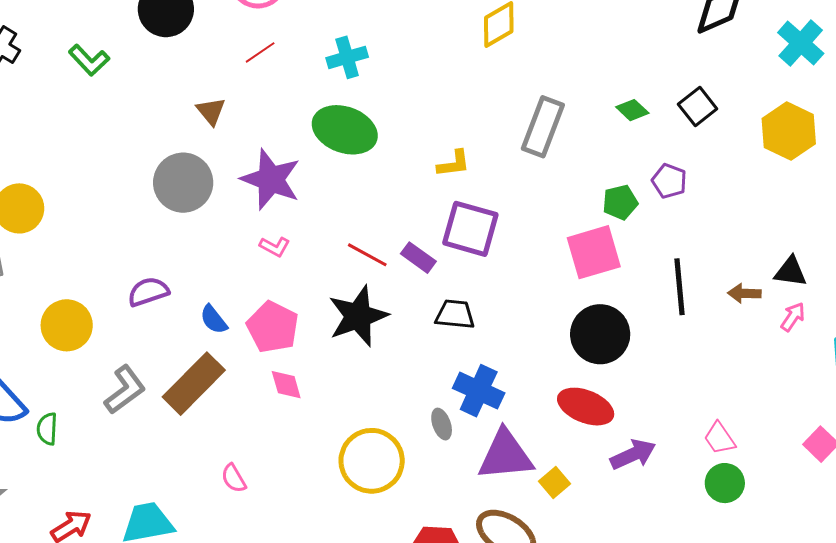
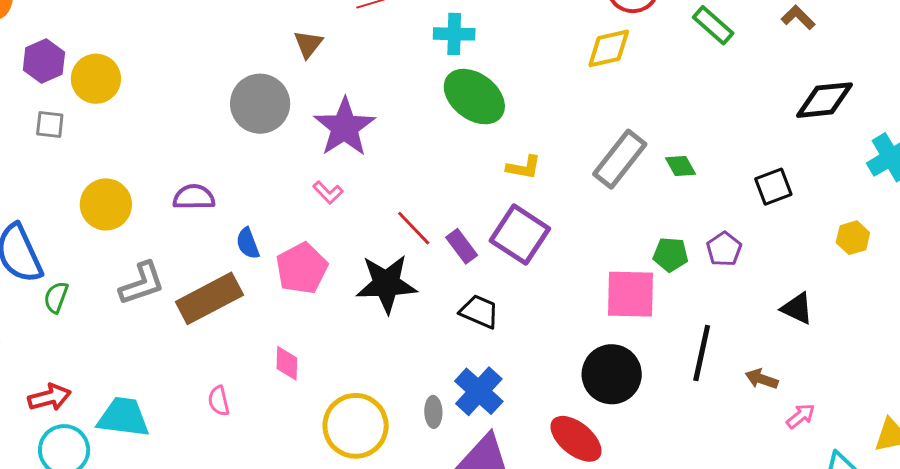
green diamond: (632, 110) -> (680, 166), moved
green ellipse: (345, 130) -> (474, 97), moved
yellow hexagon: (789, 131) -> (853, 238), size x0.6
black triangle: (791, 272) -> (797, 308), moved
pink diamond: (286, 385) -> (287, 363), moved

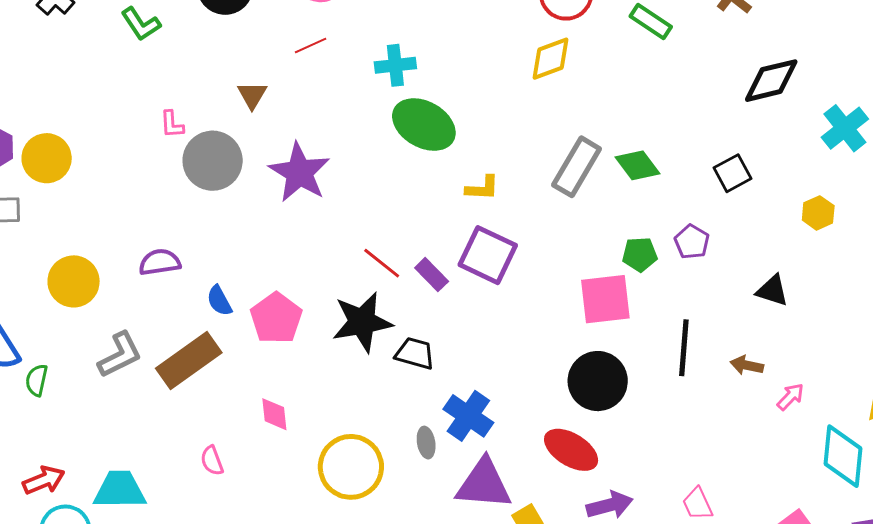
green diamond: (680, 166) -> (638, 165), size x1.4
pink L-shape: (328, 192) -> (172, 124), moved, turned 48
black trapezoid: (479, 312) -> (415, 353), moved

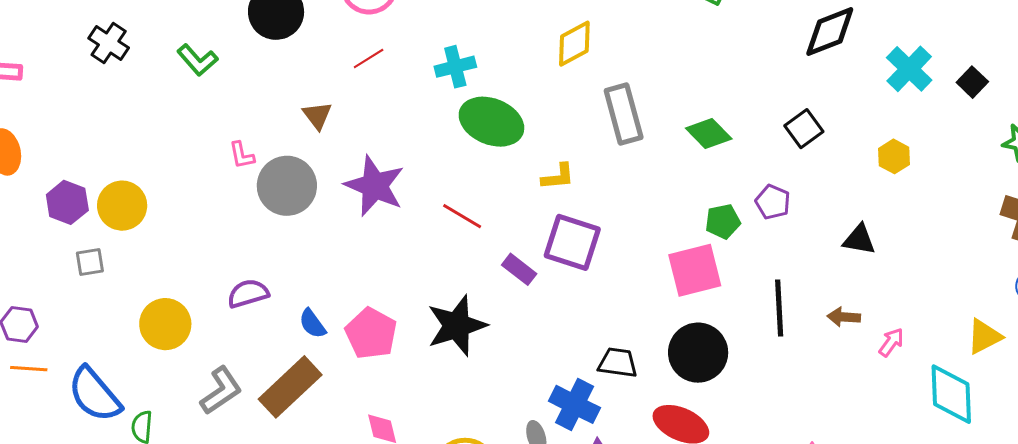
yellow diamond: (550, 59) -> (574, 44), moved
gray rectangle: (577, 167) -> (624, 114), moved, turned -38
red line: (382, 263) -> (462, 216), moved
black trapezoid: (415, 353) -> (618, 363), moved

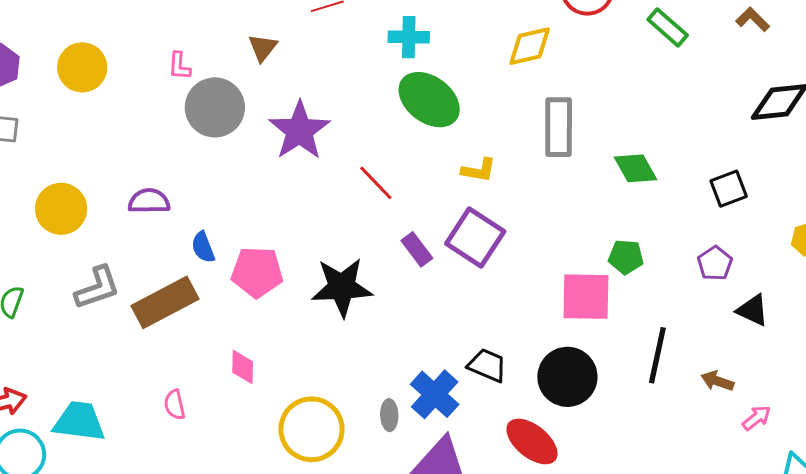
purple pentagon: (773, 202) -> (715, 263), moved
yellow circle: (122, 206) -> (82, 67), moved
pink pentagon: (371, 333) -> (257, 272), turned 30

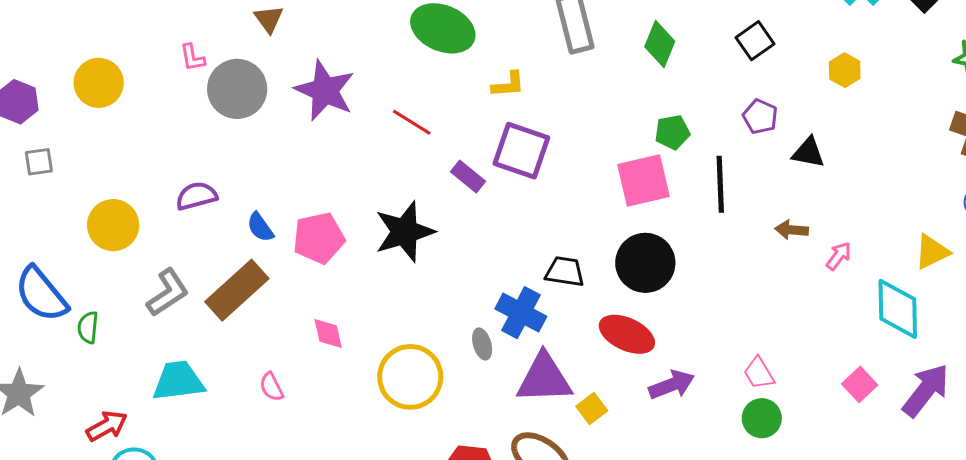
green diamond: (635, 168) -> (660, 44), turned 66
black line: (657, 355) -> (720, 184), moved
cyan trapezoid: (79, 421) -> (178, 381), moved

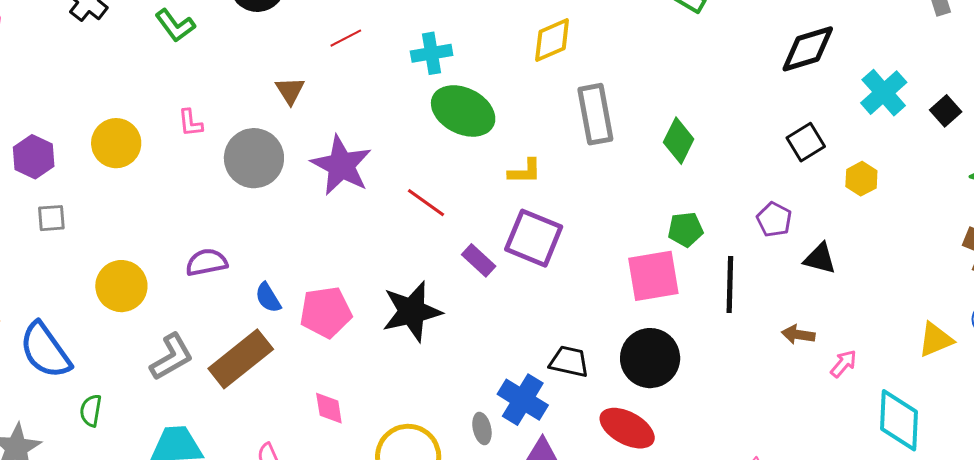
black square: (755, 41) -> (806, 142), moved
pink L-shape: (192, 58) -> (190, 123), moved
yellow triangle: (932, 252) -> (936, 340), moved
green semicircle: (88, 327) -> (91, 411), moved

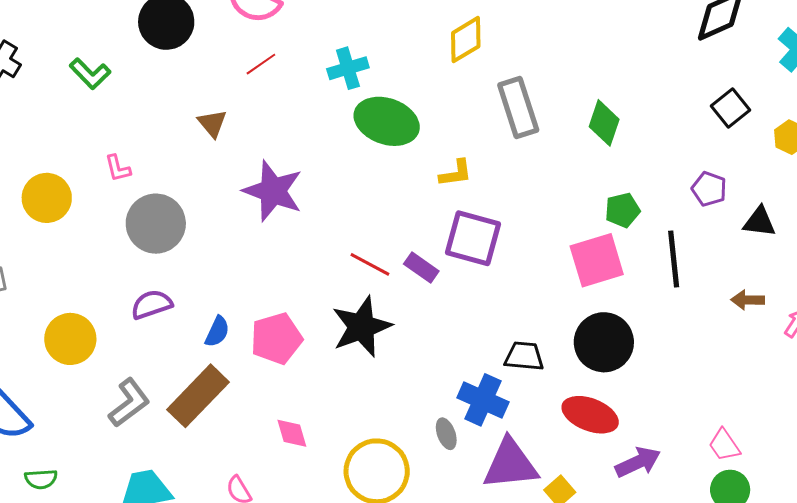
gray circle: (254, 158) -> (156, 224), moved
red line: (426, 203) -> (370, 264), moved
blue semicircle: (268, 298) -> (217, 332), turned -116
green semicircle: (91, 411) -> (41, 479), moved, turned -96

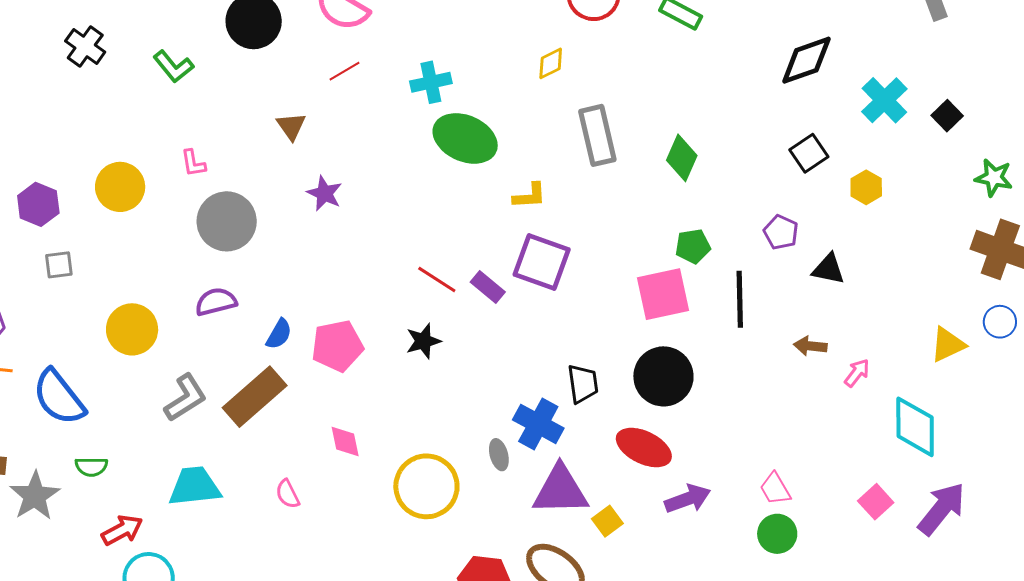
yellow diamond: (466, 40) -> (551, 63), size x0.7
purple star: (273, 191) -> (324, 193), moved, size x0.6
black star: (362, 327) -> (423, 341), size x0.6
black trapezoid: (524, 356) -> (583, 384), turned 72

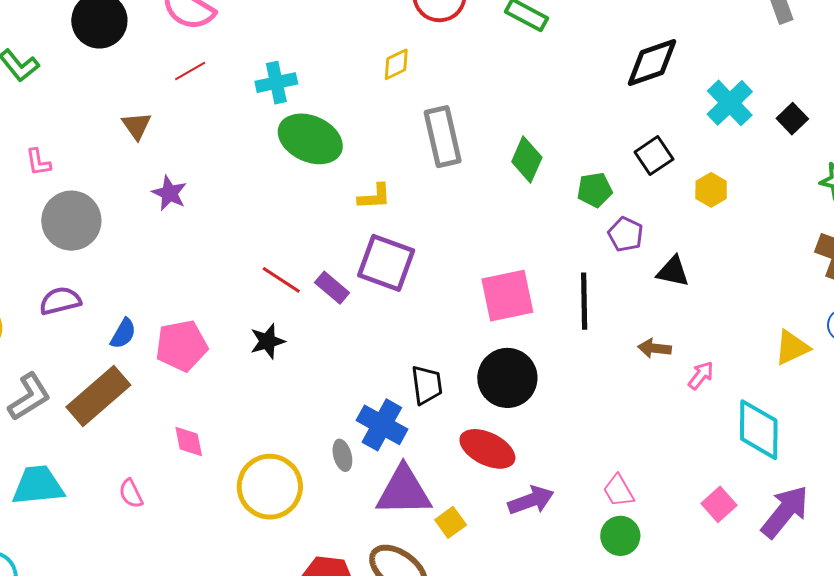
green pentagon: (693, 246) -> (595, 190), moved

